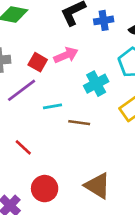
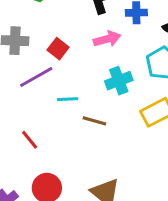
pink arrow: (66, 55) -> (107, 39), moved

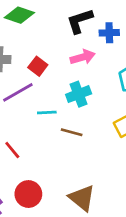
cyan cross: (119, 81) -> (79, 94), moved

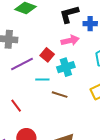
red square: (38, 66) -> (47, 55), moved

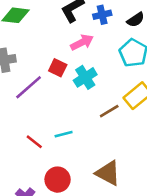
cyan line: (42, 79) -> (64, 134), moved
brown line: (60, 95) -> (109, 111), moved, turned -35

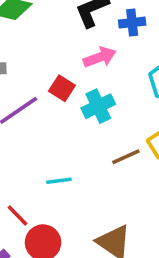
red line: (34, 142) -> (17, 215), moved

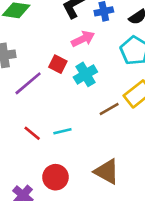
red line: (17, 215) -> (32, 133), moved

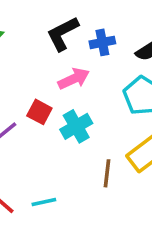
brown line: (109, 109) -> (107, 173), turned -54

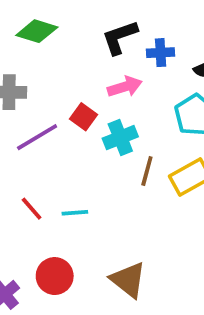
brown line: (107, 173) -> (147, 171), moved

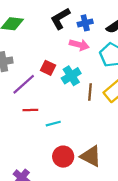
pink arrow: (125, 87) -> (79, 45), moved, turned 42
red line: (32, 209) -> (30, 110), moved, turned -40
red circle: (55, 276) -> (63, 157), moved

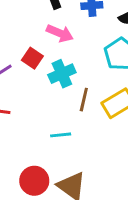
pink arrow: (79, 45) -> (60, 33), moved
cyan line: (53, 124) -> (61, 135), moved

